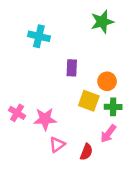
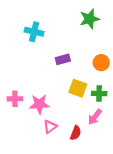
purple rectangle: (72, 68) -> (63, 59), turned 72
orange circle: (107, 81) -> (101, 63), moved
pink cross: (17, 113) -> (15, 99), turned -32

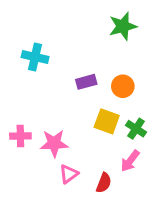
cyan cross: (34, 32) -> (35, 57), moved
orange circle: (101, 63) -> (123, 86), moved
green cross: (99, 94) -> (136, 129), turned 32

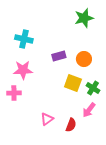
pink star: (54, 143) -> (23, 70), moved

